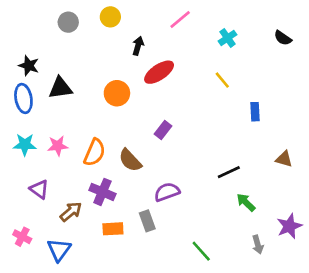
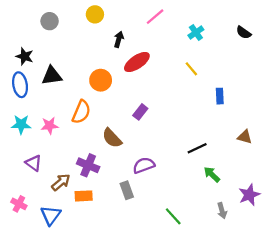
gray circle: (68, 22) -> (50, 21), moved
orange semicircle: (95, 152) -> (81, 112), moved
orange rectangle: (113, 229) -> (84, 196), moved

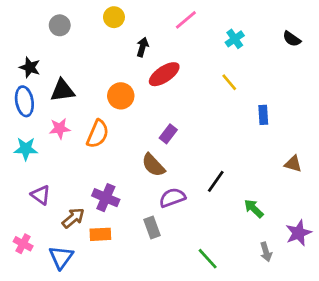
pink star: (50, 126) -> (60, 128), moved
brown semicircle: (112, 138) -> (153, 165), moved
black line: (197, 148) -> (216, 181), moved, turned -30

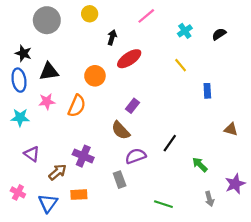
gray circle: (60, 25) -> (47, 20), size x1.6
black semicircle: (292, 39) -> (219, 34), moved, turned 112
orange rectangle: (100, 234) -> (79, 195), moved
green line: (208, 259) -> (163, 204), turned -30

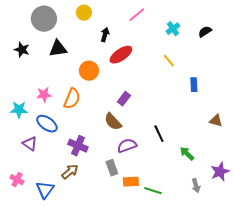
black triangle: (49, 72) -> (58, 49), moved
blue ellipse: (19, 80) -> (47, 124), moved, turned -45
black line: (170, 143) -> (159, 134), turned -60
brown arrow: (58, 172) -> (70, 172), moved
orange rectangle: (79, 195) -> (131, 182), moved

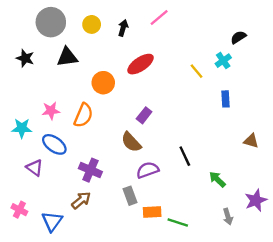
yellow circle: (84, 13) -> (92, 24), moved
cyan cross: (173, 29) -> (223, 61), moved
black arrow: (105, 35) -> (123, 28), moved

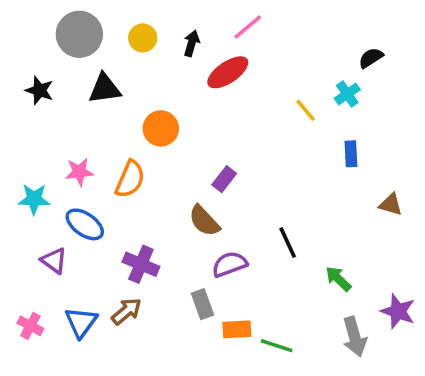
red ellipse: (141, 64) -> (228, 72), moved
brown triangle: (251, 141) -> (391, 204), moved
purple star: (256, 200) -> (398, 311), turned -30
gray arrow: (228, 217) -> (355, 337), size x1.5
blue triangle: (52, 221) -> (81, 322), moved

